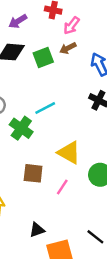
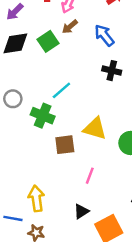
brown square: (33, 173) -> (65, 145), moved
pink line: (62, 187) -> (90, 176), moved

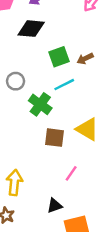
brown arrow: (70, 27) -> (85, 59), moved
green square: (48, 41) -> (59, 57), moved

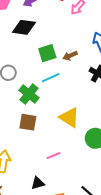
brown square: (55, 138) -> (28, 122), moved
pink line: (71, 173) -> (53, 156), turned 32

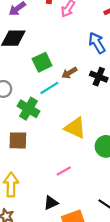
brown arrow: (70, 56) -> (69, 73), moved
brown square: (28, 122) -> (18, 140), moved

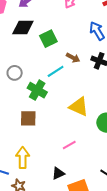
green square: (42, 62) -> (48, 39), moved
brown arrow: (69, 73) -> (73, 58), turned -120

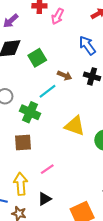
pink line: (69, 145) -> (47, 169), moved
black triangle: (58, 173) -> (45, 199), moved

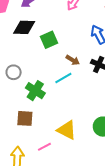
cyan line: (47, 91) -> (63, 78), moved
yellow triangle: (75, 126) -> (67, 130), moved

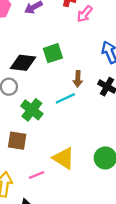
black diamond: (24, 27) -> (23, 63), moved
brown arrow: (73, 60) -> (78, 79), turned 56

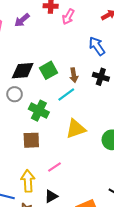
green square: (53, 53) -> (48, 70), moved
yellow triangle: (64, 158) -> (76, 129), moved, turned -40

